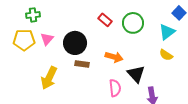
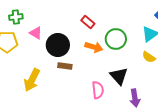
green circle: (133, 23) -> (116, 39), moved
pink triangle: (47, 39) -> (36, 33), moved, turned -40
orange arrow: (114, 57) -> (94, 47), moved

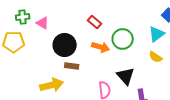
pink triangle: (36, 33) -> (43, 23), moved
yellow arrow: (32, 80) -> (52, 85), moved, turned -130

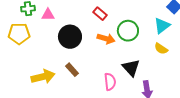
pink triangle: (43, 23) -> (48, 15), turned -32
brown rectangle: (72, 66) -> (72, 70), moved, turned 40
yellow arrow: (52, 85) -> (43, 77), moved

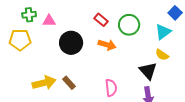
green circle: (128, 31) -> (129, 25), moved
black triangle: (131, 68) -> (148, 71), moved
brown rectangle: (72, 70) -> (69, 83), moved

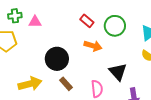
black circle: (71, 43) -> (57, 59), moved
black triangle: (148, 71) -> (118, 72), moved
brown rectangle: (69, 83) -> (66, 84), moved

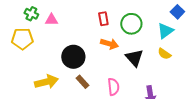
green cross: (15, 16) -> (31, 14), turned 32
red rectangle: (87, 21) -> (103, 19), turned 40
black triangle: (118, 72) -> (134, 58), moved

